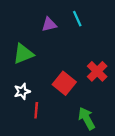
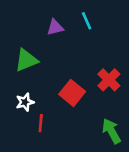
green arrow: (87, 118) -> (111, 131), moved

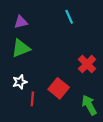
purple triangle: (55, 27) -> (21, 22), moved
red square: (72, 93) -> (59, 88), moved

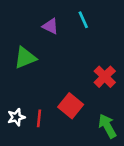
purple triangle: (21, 22) -> (50, 26), moved, turned 40
white star: (20, 82) -> (16, 117), moved

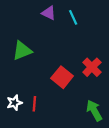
purple triangle: (50, 26) -> (49, 13), moved
red square: (71, 106) -> (62, 77), moved

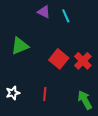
red square: (62, 77) -> (59, 59), moved
red line: (34, 104) -> (45, 94), moved

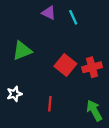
red cross: (83, 61) -> (92, 67), turned 30
white star: (13, 93) -> (14, 94), moved

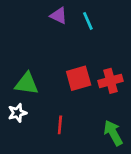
green triangle: (22, 51) -> (27, 84), moved, turned 30
red square: (65, 65) -> (79, 78), turned 35

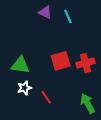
white star: (17, 113) -> (24, 88), moved
red line: (60, 125) -> (46, 97), turned -40

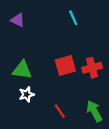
purple triangle: (45, 12) -> (18, 20), moved
red line: (46, 97) -> (60, 111), moved

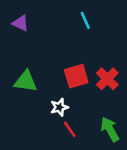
red cross: (92, 68) -> (107, 79), turned -30
white star: (27, 94) -> (59, 107), moved

